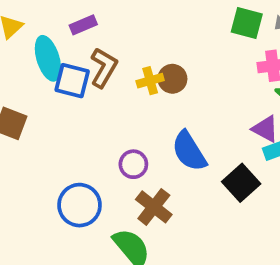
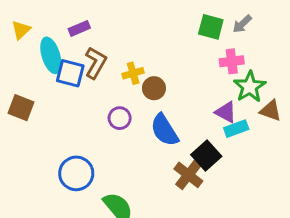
brown circle: (172, 79) -> (154, 88), moved
purple circle: (133, 164) -> (120, 118), moved
brown cross: (154, 207) -> (188, 175), moved

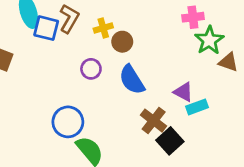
purple triangle: (226, 112) -> (183, 92), moved
cyan rectangle: (236, 129) -> (197, 107), moved
black square: (206, 155) -> (170, 141), moved
blue circle: (76, 173) -> (68, 122), moved

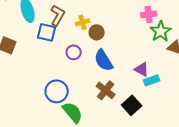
blue square: (46, 28) -> (47, 32), moved
brown cross: (154, 121) -> (106, 90), moved

